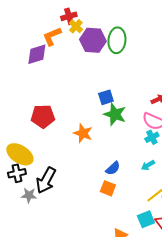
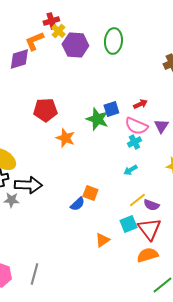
green ellipse: (117, 40) -> (113, 41), moved
blue square: (106, 97) -> (111, 109), moved
red pentagon: (43, 116) -> (45, 110), moved
blue semicircle: (113, 168) -> (77, 204), moved
black arrow: (46, 180) -> (28, 185), turned -116

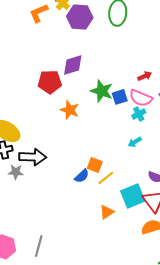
purple diamond: (19, 59) -> (73, 65), moved
blue square: (111, 109) -> (120, 97), moved
yellow line: (137, 200) -> (106, 178), moved
cyan square: (128, 224) -> (133, 196), size x1.4

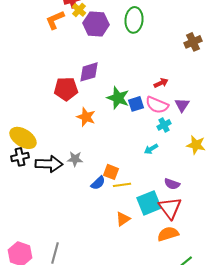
cyan cross: (139, 114) -> (164, 125), moved
gray star: (16, 172) -> (75, 159), moved
yellow line: (106, 178) -> (122, 185), turned 30

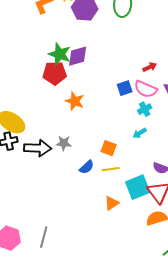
green star: (118, 98) -> (60, 54), moved
cyan cross: (164, 125) -> (145, 109), moved
orange square: (111, 172) -> (109, 148), moved

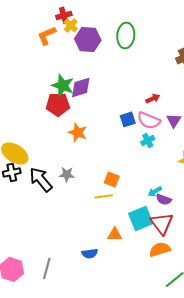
cyan arrow: (140, 133) -> (155, 191), moved
black arrow: (38, 148) -> (41, 179), turned -132
blue semicircle: (87, 167) -> (90, 253), moved, turned 35
yellow line: (111, 169) -> (104, 196), moved
orange triangle: (112, 203) -> (115, 234), turned 35

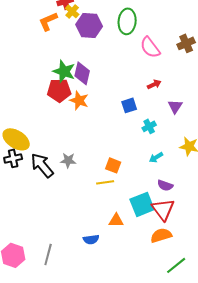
purple diamond: (81, 87) -> (82, 73), turned -60
pink semicircle: (149, 120) -> (150, 47), moved, turned 30
orange star: (78, 132) -> (79, 100), moved
cyan arrow: (155, 191) -> (156, 157), moved

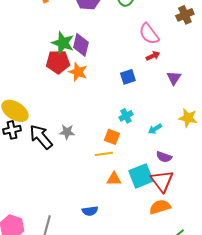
pink semicircle: (150, 47) -> (149, 34), moved
cyan cross: (149, 126) -> (126, 116), moved
orange triangle: (116, 220) -> (114, 179), moved

